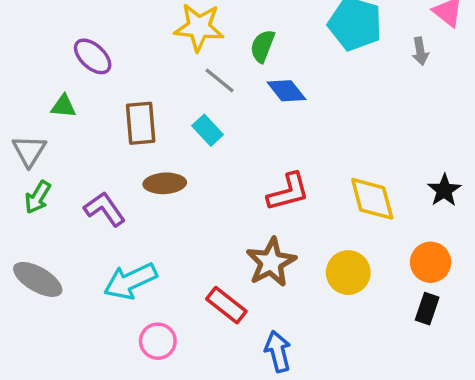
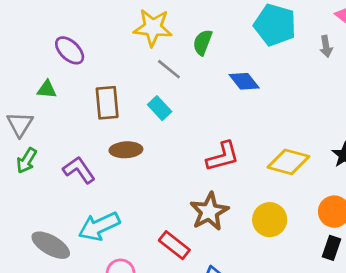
blue diamond: (286, 91) -> (244, 81), moved
yellow diamond: (372, 199) -> (288, 162), turned -60
gray ellipse: (38, 279) -> (51, 245), moved

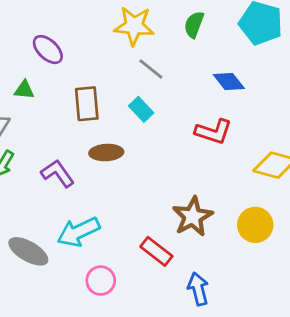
green semicircle: (203, 42) -> (194, 24), moved
red L-shape: (223, 156) -> (213, 132), moved, turned 33

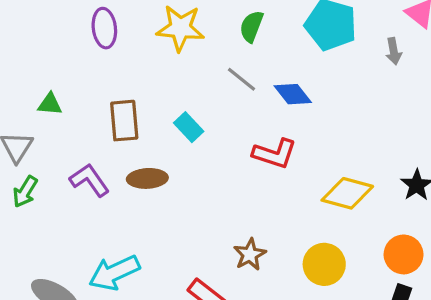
purple ellipse: (48, 50) -> (104, 28), moved, turned 40
gray line: (151, 69) -> (242, 79), moved
purple L-shape: (58, 173) -> (89, 180), moved
brown star: (193, 217) -> (250, 254), size x0.7

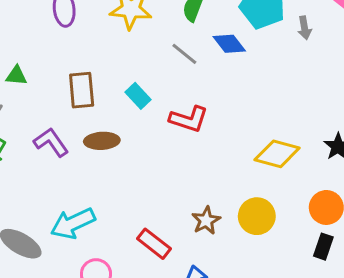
gray arrow: (394, 51) -> (305, 28), moved
blue diamond: (293, 94) -> (229, 44), moved
red L-shape: (275, 154) -> (189, 119), moved
brown star: (250, 254) -> (206, 221), moved

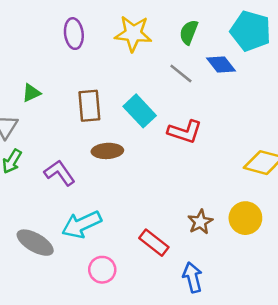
green triangle: (16, 76) -> (31, 93), turned -30
cyan rectangle: (138, 96) -> (140, 111), size x1.4
purple L-shape: (51, 142) -> (60, 173), moved

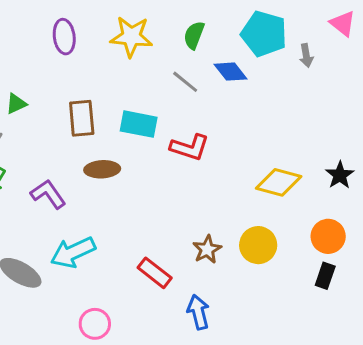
cyan rectangle: (140, 111) -> (139, 124), turned -36
pink circle: (102, 270) -> (95, 324), moved

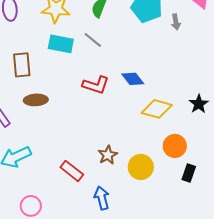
blue diamond: (230, 72) -> (133, 79), moved
cyan rectangle: (139, 124) -> (61, 44), moved
orange circle: (328, 236) -> (175, 146), moved
yellow circle: (258, 245) -> (141, 167), moved

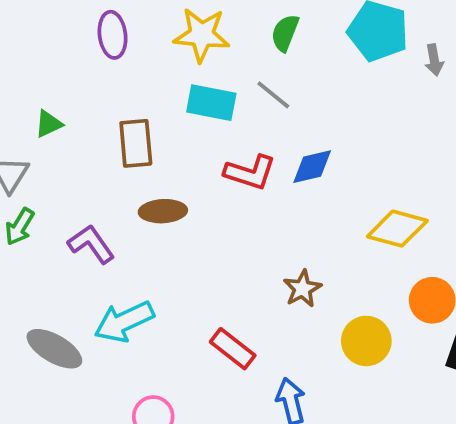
blue diamond: (133, 79) -> (312, 167), moved, turned -65
red L-shape: (96, 85) -> (250, 172), moved
brown star: (108, 155) -> (302, 289), moved

